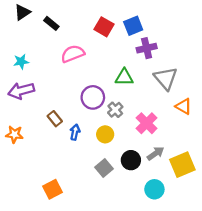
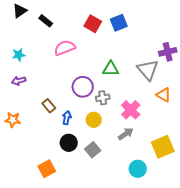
purple cross: (147, 48) -> (168, 52), moved
purple arrow: (21, 91) -> (19, 81), size x0.6
gray cross: (115, 110) -> (103, 98), turned 32
gray arrow: (156, 153) -> (126, 134), moved
black circle: (131, 160) -> (69, 143), moved

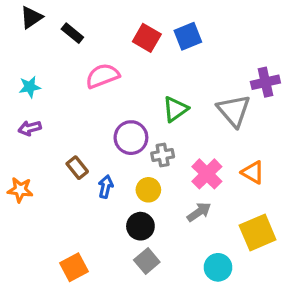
green triangle: (111, 69) -> (175, 109), turned -36
orange triangle: (164, 95) -> (253, 172), moved
black circle: (69, 143) -> (140, 226), moved
gray square: (93, 150) -> (147, 261), moved

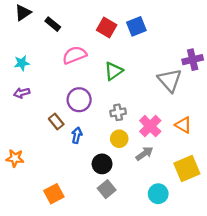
green triangle: (175, 109) -> (113, 71), moved
purple circle: (131, 138) -> (79, 100), moved
orange star: (20, 190) -> (15, 158), moved
yellow circle: (148, 190) -> (119, 139), moved

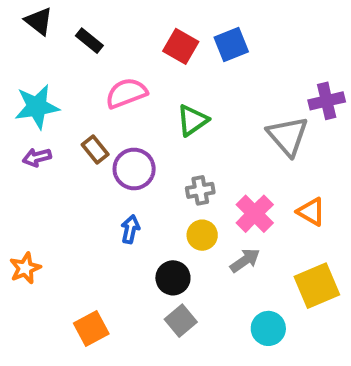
black triangle: (23, 13) -> (39, 21), turned -48
cyan star: (22, 63) -> (37, 107), size x1.6
brown rectangle: (56, 122) -> (95, 150), moved
orange star: (15, 158) -> (25, 268), turned -30

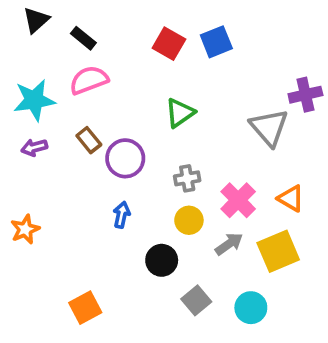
black triangle: (39, 21) -> (36, 20), turned 40
pink semicircle: (126, 93) -> (89, 80), moved
orange star: (25, 268) -> (25, 229), moved
yellow square: (317, 286) -> (278, 251), moved
gray square: (181, 321) -> (196, 300), moved

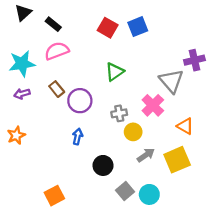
pink cross: (238, 200) -> (153, 105), moved
yellow circle: (189, 220) -> (133, 132), moved
orange star: (25, 229) -> (16, 135), moved
cyan circle: (251, 308) -> (149, 194), moved

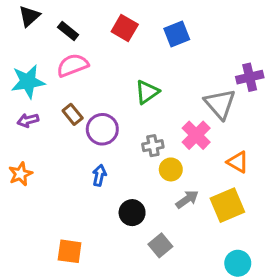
red square: (108, 28) -> (125, 28), moved
cyan circle: (149, 194) -> (238, 263), moved
orange square: (54, 196) -> (70, 251), turned 36

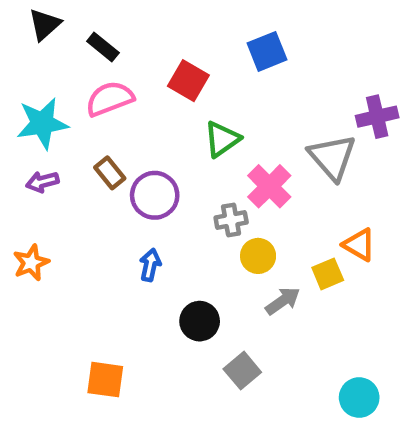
red square: (125, 28) -> (188, 81), moved
pink cross: (196, 135) -> (269, 186), moved
yellow square: (227, 205) -> (328, 274), moved, size x0.6

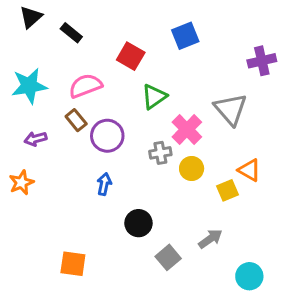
pink semicircle: (110, 99) -> (85, 86), moved
purple cross: (377, 117) -> (262, 61), moved
purple arrow: (42, 182) -> (35, 139), moved
yellow circle: (258, 256) -> (192, 169), moved
gray arrow: (283, 301) -> (210, 239), moved

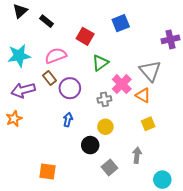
purple arrow: (35, 139) -> (23, 90), size x1.6
yellow circle: (192, 169) -> (105, 127), moved
orange triangle: (249, 170) -> (143, 95), moved
gray arrow: (210, 239) -> (137, 155), turned -49

